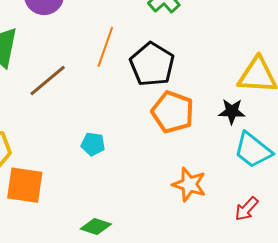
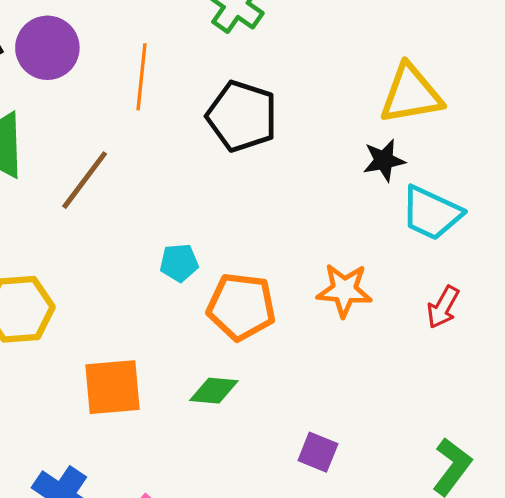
orange line: (105, 47) -> (141, 77), moved
orange pentagon: (173, 112) -> (241, 307), moved
orange square: (25, 185) -> (113, 387), moved

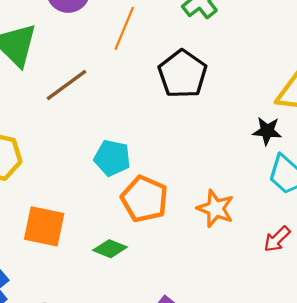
cyan pentagon: (179, 263) -> (112, 158), size x1.4

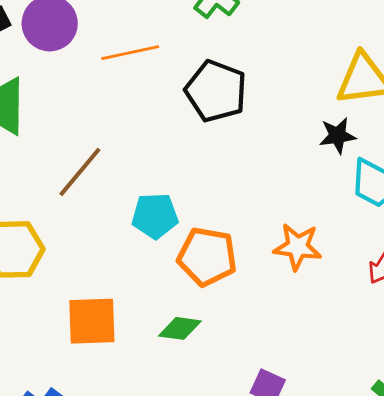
orange line: (124, 28) -> (130, 53), turned 69
brown line: (67, 85) -> (80, 172), moved

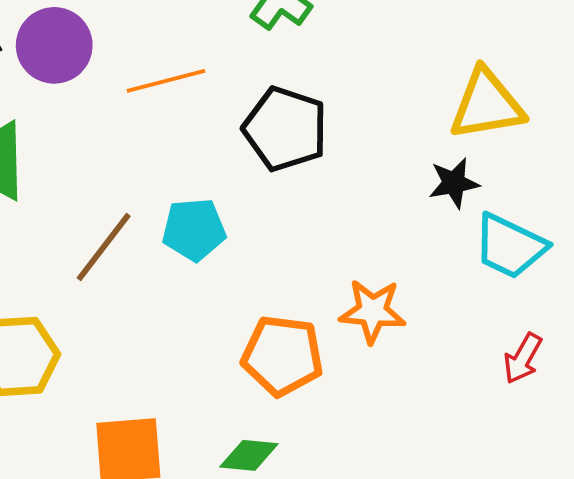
cyan pentagon: (155, 216) -> (194, 230), moved
orange star: (298, 247) -> (372, 311), moved

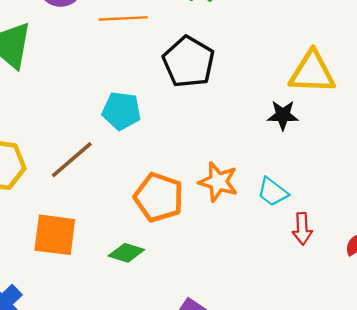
cyan trapezoid: (510, 246) -> (273, 192), moved, size x0.7
brown line: (104, 247) -> (72, 160), moved
red arrow: (523, 358) -> (302, 229), turned -44

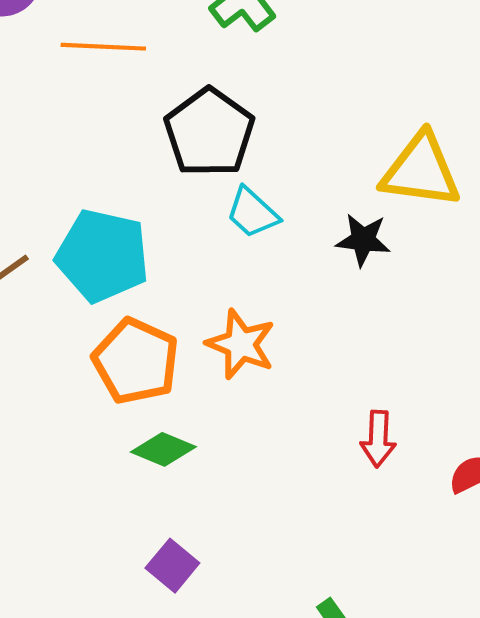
cyan pentagon: (121, 111) -> (102, 256), moved, size x1.4
cyan trapezoid: (273, 192) -> (252, 213), moved
green diamond: (126, 253) -> (163, 449), moved

